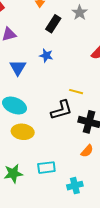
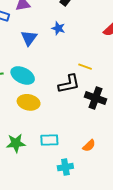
orange semicircle: (87, 151) -> (89, 146), moved
cyan cross: (75, 186) -> (65, 167), moved

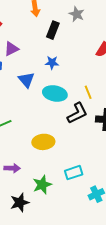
yellow line: (85, 67) -> (88, 92), turned 64
cyan ellipse: (23, 75) -> (55, 93), moved

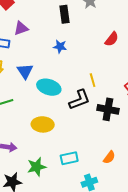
black rectangle: (53, 30) -> (64, 14), turned -36
blue triangle: (26, 80) -> (25, 71), moved
cyan ellipse: (55, 93) -> (49, 87), moved

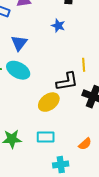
cyan ellipse: (49, 87) -> (18, 70), moved
yellow ellipse: (43, 124) -> (49, 102), moved, turned -50

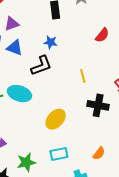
blue triangle: (19, 43) -> (15, 48), moved, turned -36
black L-shape: (67, 82) -> (41, 66), moved

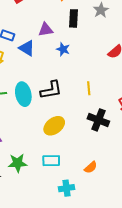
purple triangle: (12, 24) -> (46, 30), moved
black L-shape: (41, 66) -> (51, 90), moved
cyan ellipse: (19, 94) -> (23, 94), turned 50

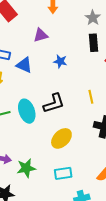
black rectangle: (73, 18) -> (93, 43), moved
purple triangle: (46, 30) -> (41, 35), moved
green star: (18, 163) -> (26, 168), moved

